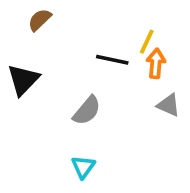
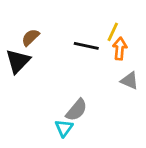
brown semicircle: (40, 20) -> (30, 37), moved
gray semicircle: (87, 111) -> (76, 110), moved

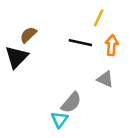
yellow line: (113, 32) -> (99, 18), moved
gray triangle: (130, 81) -> (105, 79), moved

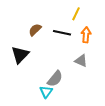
brown semicircle: (28, 35) -> (35, 30), moved
black triangle: (17, 57) -> (20, 55), moved

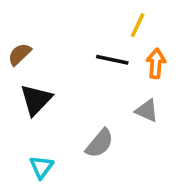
brown semicircle: (35, 30) -> (20, 54), moved
cyan triangle: (46, 92) -> (41, 167), moved

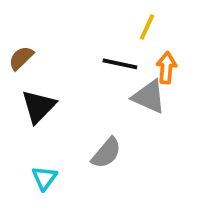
gray triangle: (147, 111) -> (149, 97), moved, size x1.4

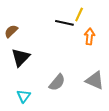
black line: (120, 64) -> (64, 23), moved
gray triangle: (149, 97) -> (95, 80), moved

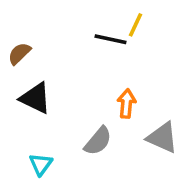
orange arrow: (90, 36) -> (127, 104), moved
black triangle: (21, 57) -> (35, 98), turned -48

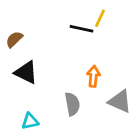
gray semicircle: (98, 141) -> (72, 104), turned -50
cyan triangle: (41, 164) -> (30, 121), turned 42

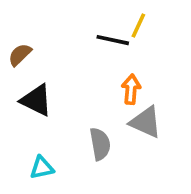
orange arrow: (93, 76) -> (131, 89), moved
gray triangle: (120, 101) -> (146, 122), moved

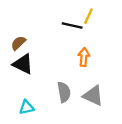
brown semicircle: (20, 55) -> (18, 43), moved
gray triangle: (146, 122) -> (93, 96), moved

